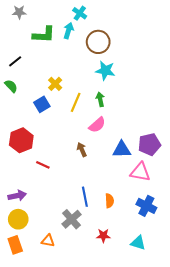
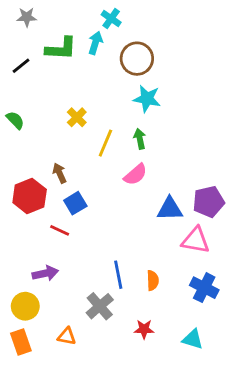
black line: (15, 61) -> (21, 66), moved
blue square: (42, 104) -> (75, 203), moved
brown arrow: (82, 150) -> (60, 173), moved
purple arrow: (17, 196) -> (45, 273), moved

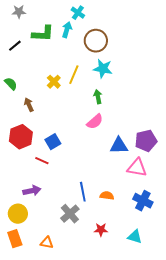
yellow line: (105, 143) -> (74, 75), moved
brown arrow: (60, 173) -> (29, 105), moved
orange semicircle: (153, 280) -> (107, 196), turned -80
orange triangle: (67, 336) -> (47, 243), moved

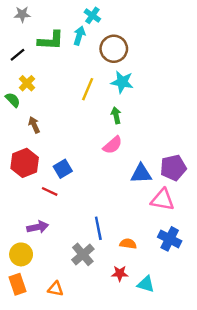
yellow cross: (54, 82) -> (27, 83), moved
orange semicircle: (107, 196) -> (128, 244), moved
cyan triangle: (135, 237) -> (146, 284), moved

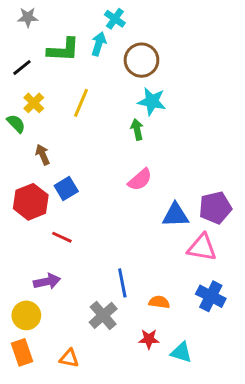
yellow line: (88, 89) -> (81, 103), moved
green arrow: (116, 115) -> (137, 129), moved
blue square: (63, 169) -> (66, 189), moved

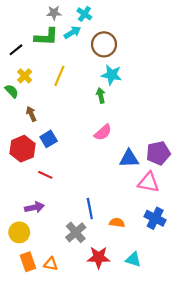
gray star: (28, 17) -> (54, 13), moved
cyan arrow: (99, 44) -> (72, 32), turned 42
red star: (149, 339) -> (99, 257), moved, size x1.5
orange rectangle: (22, 352) -> (28, 262), moved

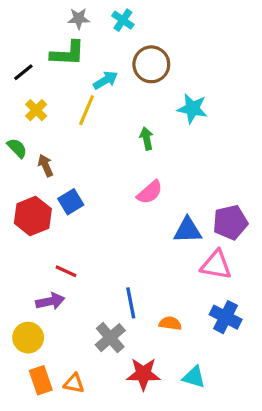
cyan arrow: (72, 32) -> (106, 80), moved
cyan star: (112, 75) -> (192, 109), moved
green semicircle: (12, 91) -> (17, 148), moved
red line: (45, 175) -> (66, 271), moved

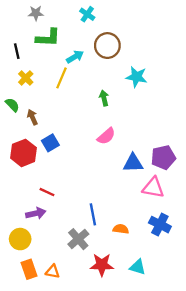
gray star: (79, 19) -> (36, 13), moved
black line: (23, 72) -> (17, 51), turned -64

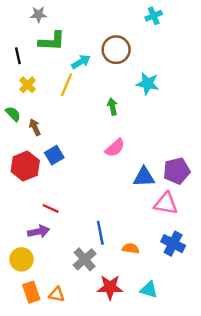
cyan cross: (87, 14) -> (154, 16), moved, turned 32

